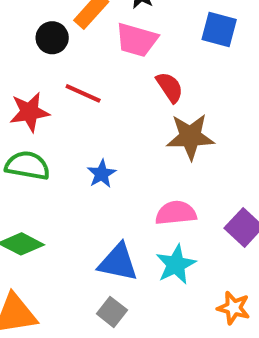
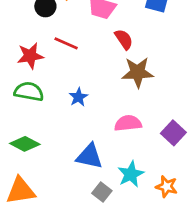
cyan star: (176, 265) -> (131, 174), moved
gray square: (112, 312) -> (102, 192), moved

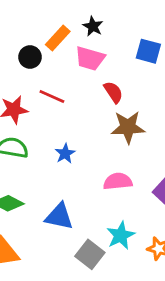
blue triangle: (89, 156) -> (59, 216), moved
gray square: (102, 192) -> (90, 254), size x1.4

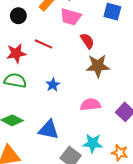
black circle: (30, 57) -> (18, 16), moved
cyan star: (121, 235) -> (93, 143), turned 30

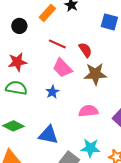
pink trapezoid: (71, 17) -> (62, 68), moved, turned 30
red line: (43, 44) -> (57, 44), moved

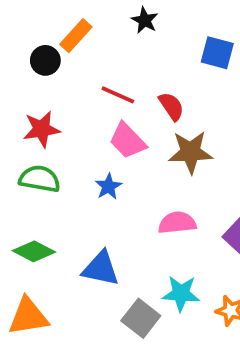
orange rectangle: (47, 13) -> (76, 36), moved

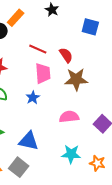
pink trapezoid: (127, 141) -> (43, 73), turned -140
gray square: (141, 318) -> (19, 167), moved

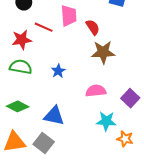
red line: (38, 49) -> (44, 27), moved
pink trapezoid: (43, 73) -> (69, 16), moved
cyan star: (71, 154) -> (106, 121), moved

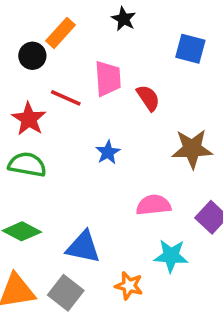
red star: (22, 40) -> (29, 119), turned -30
brown star: (103, 52) -> (192, 149), moved
blue star: (58, 71) -> (108, 152), moved
orange star: (125, 139) -> (129, 286), moved

